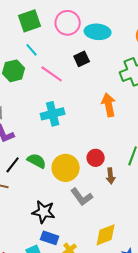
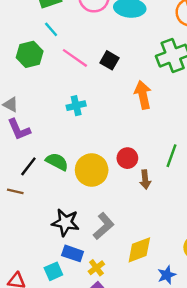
black square: (82, 59) -> (109, 60), moved, turned -35
cyan cross: (53, 114) -> (76, 106), size x0.7
gray L-shape: (82, 197) -> (104, 226), moved, turned -95

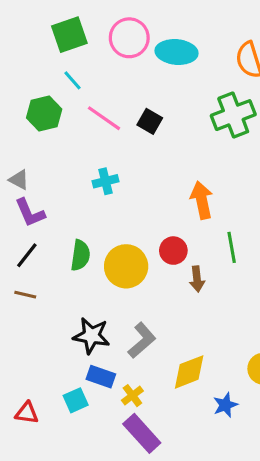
orange arrow: (143, 95) -> (202, 200), moved
green line: (171, 156) -> (232, 247), turned -30
green semicircle: (57, 162) -> (80, 255), turned 70
black line: (28, 166) -> (27, 255), moved

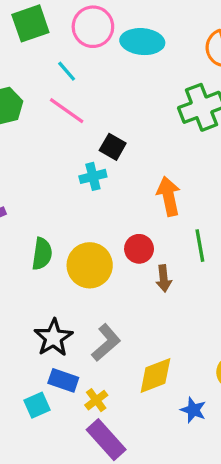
cyan line: (72, 80) -> (67, 71), moved
black square: (150, 121) -> (113, 147), moved
cyan cross: (106, 181) -> (93, 176), moved
black star: (91, 336) -> (53, 338), turned 30
blue star: (225, 405) -> (193, 410), turned -30

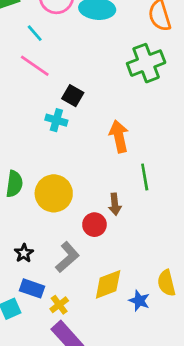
cyan cross: (93, 176) -> (56, 120), turned 30
red circle: (139, 249) -> (94, 225), moved
black star: (53, 338) -> (24, 253), size x0.6
blue star: (193, 410) -> (139, 301), moved

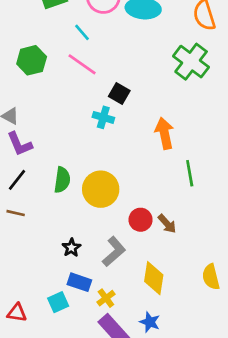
green cross: (146, 63) -> (191, 62), turned -32
brown arrow: (115, 204) -> (167, 224), moved, turned -36
yellow diamond: (108, 284) -> (154, 278), turned -60
blue star: (139, 301) -> (150, 322), moved

